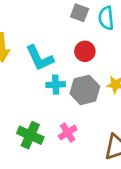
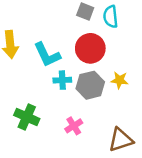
red circle: (85, 51) -> (90, 48), size x1.5
green cross: (30, 135) -> (27, 117), moved

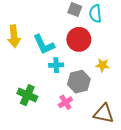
gray hexagon: (90, 85) -> (79, 82), moved
brown triangle: (121, 140) -> (104, 114), turned 30

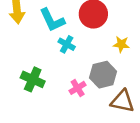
cyan cross: (56, 65) -> (67, 44), turned 32
gray hexagon: (79, 82) -> (103, 75), moved

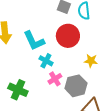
pink cross: (78, 88) -> (55, 79), moved

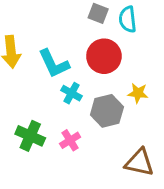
pink cross: (55, 79) -> (70, 140), moved
gray hexagon: (76, 86) -> (107, 111), moved

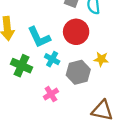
green cross: (30, 136) -> (22, 66), moved

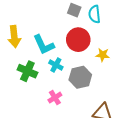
yellow star: (101, 59) -> (103, 55), moved

